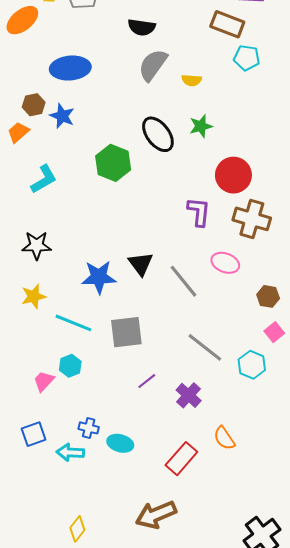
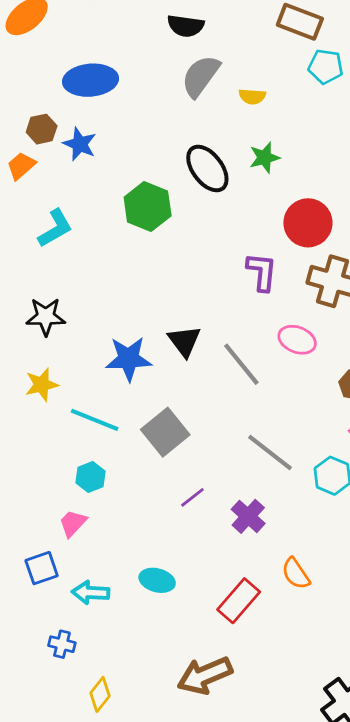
gray square: (126, 332) -> (165, 432), turned -32
pink trapezoid: (44, 381) -> (73, 523), moved
blue cross: (89, 428) -> (62, 644), moved

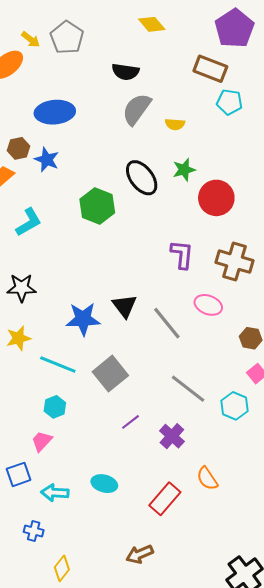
red circle: (308, 223) -> (216, 198), moved
brown arrow: (205, 675) -> (140, 554), size x0.7

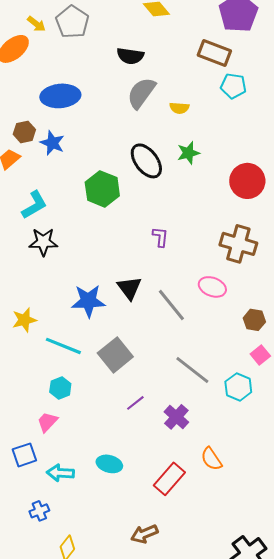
red circle: (216, 198) -> (247, 181), moved
purple L-shape: (182, 254) -> (160, 237), moved, size x0.7
black star: (22, 288) -> (43, 242), moved
blue cross: (34, 531) -> (39, 511), turned -36

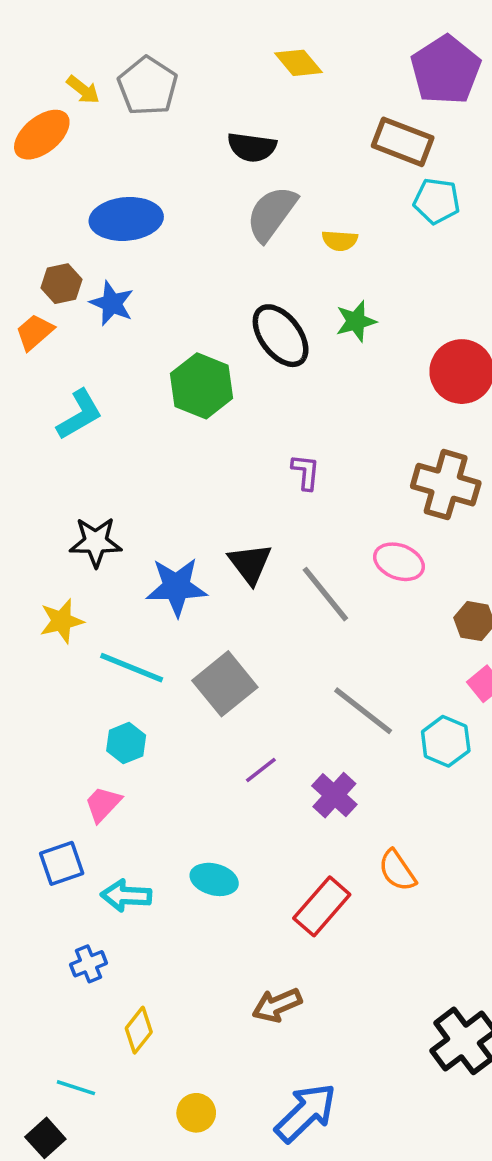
black star: (43, 242) -> (96, 542), moved

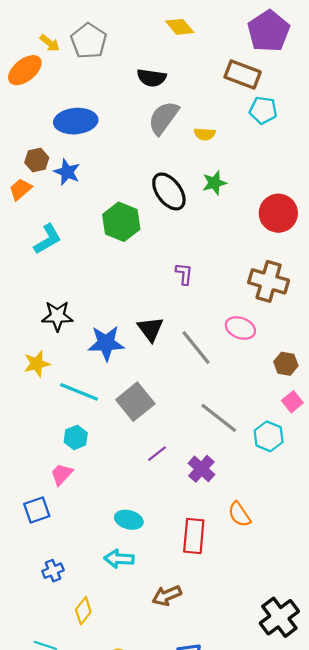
cyan arrow: (126, 896) -> (119, 559), moved
red rectangle: (322, 906) -> (194, 536), turned -36

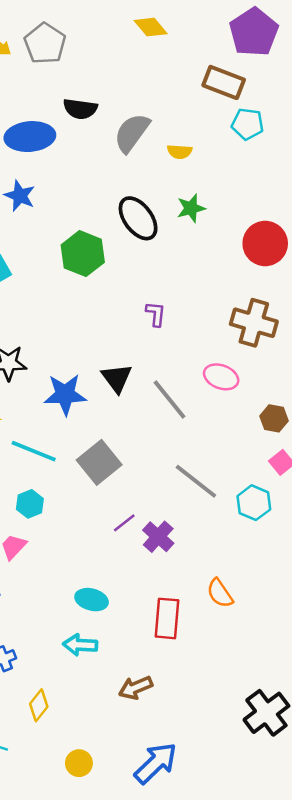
black semicircle: (152, 78) -> (80, 109), moved
purple cross: (201, 469) -> (158, 537), moved

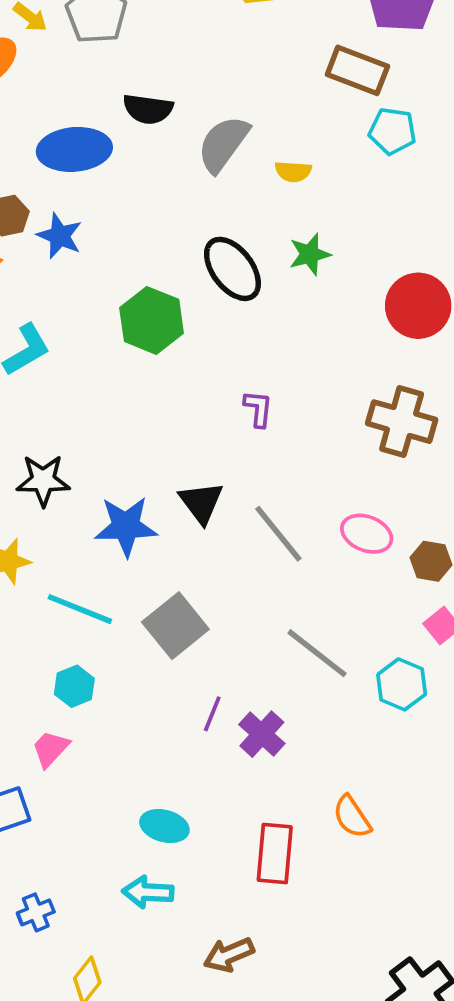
pink ellipse: (221, 377) -> (367, 534), moved
purple line: (124, 523) -> (212, 714), turned -30

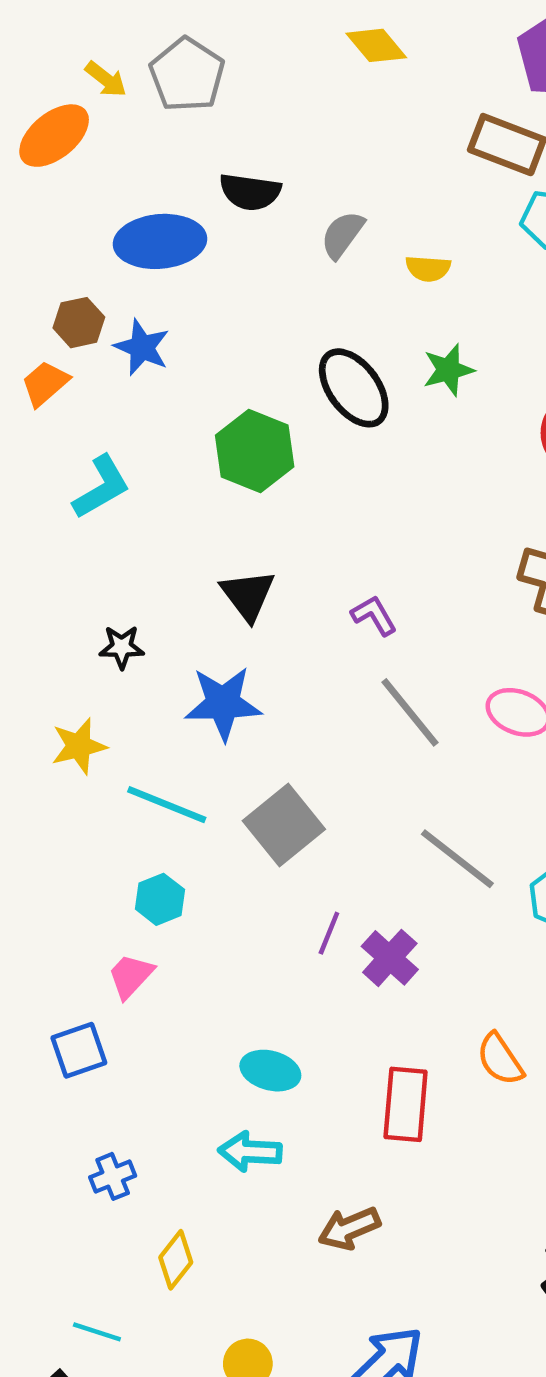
gray semicircle: (223, 144) -> (342, 235), size x0.7
purple L-shape: (258, 409) -> (374, 615), moved, turned -36
black star: (43, 480) -> (122, 647), size x0.7
black triangle: (201, 502) -> (248, 595), moved

